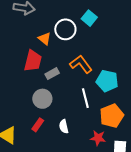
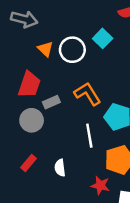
orange triangle: (45, 39) -> (45, 49), moved
gray circle: (42, 99) -> (32, 120), moved

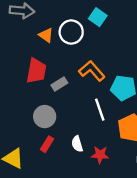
gray circle: (32, 120) -> (45, 117), moved
red star: (100, 185) -> (100, 155), moved

